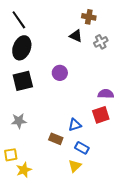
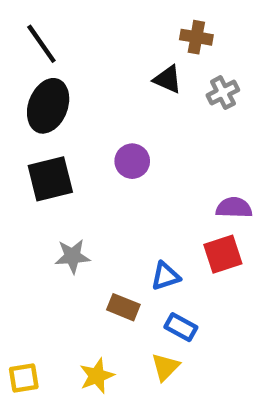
gray star: (19, 121) -> (72, 256), moved
yellow square: (11, 155) -> (24, 378), moved
yellow star: (24, 170) -> (97, 376), moved

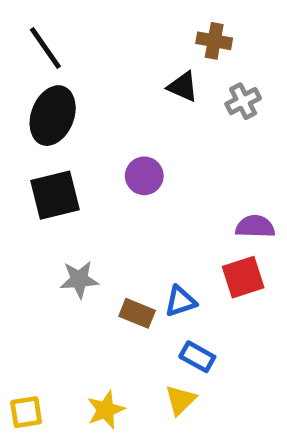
brown rectangle: (123, 307) -> (137, 313), moved

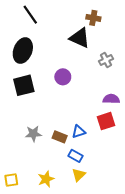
black line: (45, 48) -> (30, 15), moved
black triangle: (183, 87) -> (80, 38), size x1.5
gray cross: (243, 101) -> (106, 60), moved
gray star: (79, 280) -> (33, 134), moved
blue rectangle: (197, 357) -> (75, 156), moved

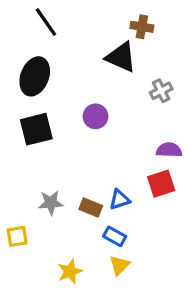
yellow square: (11, 180) -> (17, 236), moved

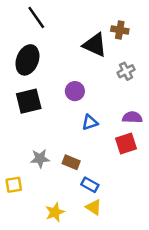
brown cross: (142, 27) -> (120, 30), moved
blue triangle: (119, 200) -> (90, 122), moved
yellow triangle: (119, 265) -> (94, 207), turned -42

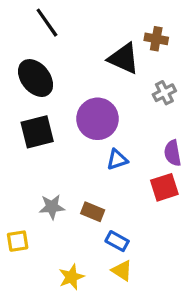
black ellipse: (27, 60) -> (36, 78), turned -60
purple circle: (75, 91) -> (98, 119), size x1.6
purple semicircle: (132, 117) -> (173, 153), turned -102

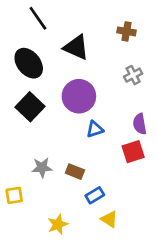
black triangle: (124, 58) -> (76, 47), moved
black square: (37, 132) -> (30, 107), turned -32
blue rectangle: (117, 241) -> (95, 195), turned -60
yellow triangle: (122, 270) -> (109, 219), moved

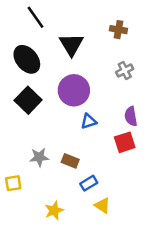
black triangle: (76, 47) -> (71, 44), turned 35

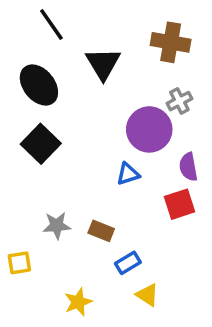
brown cross: (118, 30) -> (171, 42), size x1.5
purple circle: (74, 90) -> (149, 129), moved

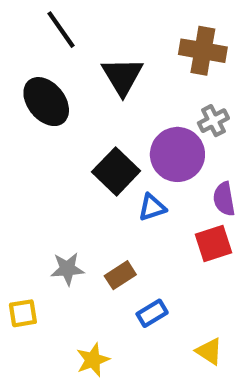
black square: (41, 144) -> (116, 171), moved
brown rectangle: (101, 231) -> (120, 275), turned -55
yellow triangle: (147, 295) -> (209, 351), moved

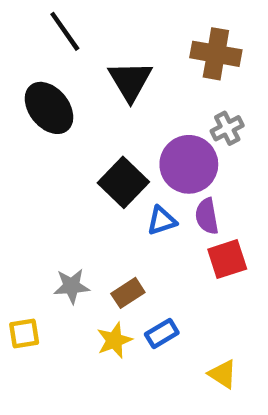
purple semicircle: (224, 199) -> (207, 216), moved
yellow star: (93, 360) -> (114, 340), moved

